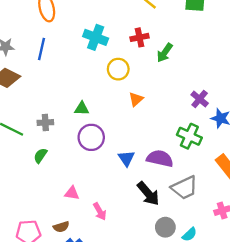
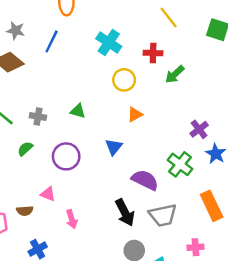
purple circle: (91, 137) -> (66, 156), moved
blue triangle: (126, 158) -> (114, 147), moved
brown semicircle: (61, 227) -> (25, 211), moved

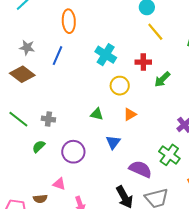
green triangle: (78, 111) -> (97, 114), moved

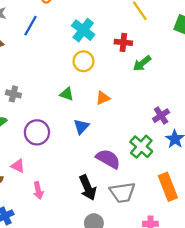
yellow circle: (120, 86) -> (83, 61), moved

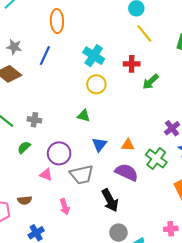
orange triangle: (103, 98) -> (128, 145), moved, turned 32
pink triangle: (18, 166) -> (46, 175), moved
gray trapezoid: (122, 192) -> (82, 175), moved

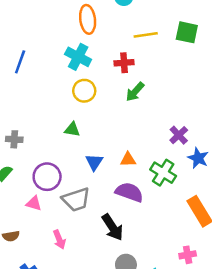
orange ellipse: (57, 21) -> (88, 19), moved
yellow line: (144, 33) -> (146, 35), moved, turned -54
green arrow: (150, 82) -> (135, 92), moved

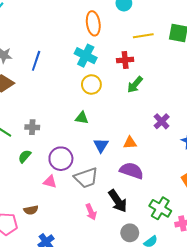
purple cross: (179, 135) -> (162, 121), moved
green cross: (163, 173) -> (160, 208), moved
pink arrow: (59, 240) -> (91, 212), moved

